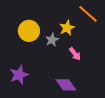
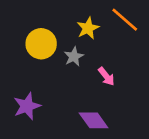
yellow star: (67, 28) -> (88, 28), moved

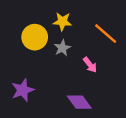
orange line: (125, 20) -> (106, 34), moved
yellow star: (88, 28) -> (62, 22), moved, turned 30

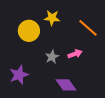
gray star: (62, 48) -> (52, 57), moved
pink arrow: (90, 65) -> (75, 54), turned -72

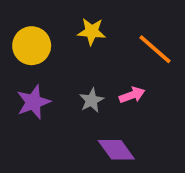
yellow circle: (29, 31) -> (32, 46), moved
purple star: (19, 75) -> (33, 102), moved

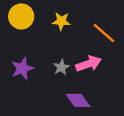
yellow circle: (32, 46) -> (21, 16), moved
pink arrow: (132, 95) -> (89, 64), size x1.5

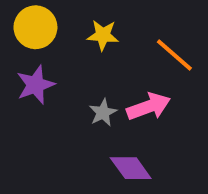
purple star: (22, 68) -> (35, 85), moved

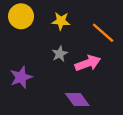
purple star: (35, 85) -> (21, 77), moved
gray star: (103, 113) -> (60, 54), moved

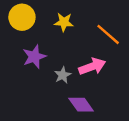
gray star: (60, 54) -> (63, 75), moved
purple star: (21, 77) -> (34, 57), moved

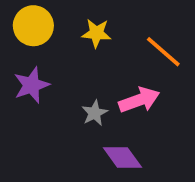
purple star: (34, 57) -> (31, 85), moved

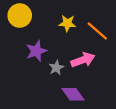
yellow star: (96, 33) -> (67, 23), moved
purple star: (31, 85) -> (36, 51), moved

